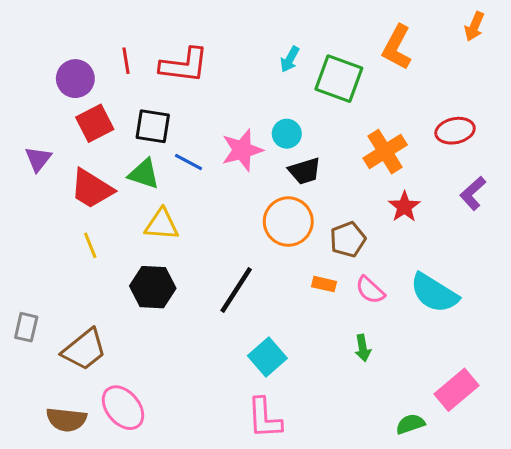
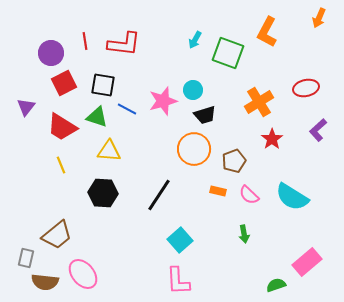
gray rectangle: (26, 327) -> (26, 258), moved

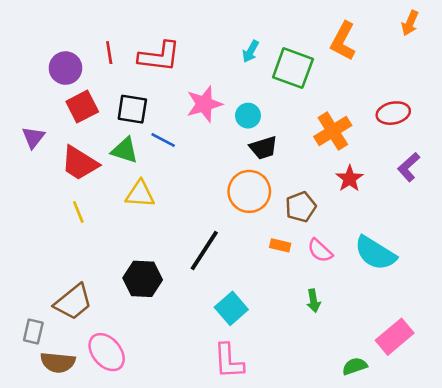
pink star: (163, 101) -> (204, 104), moved
black hexagon: (103, 193) -> (143, 279), moved

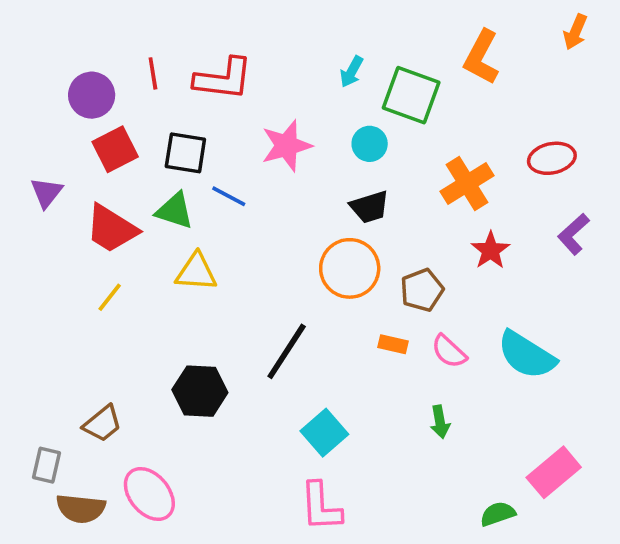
cyan circle: (248, 116) -> (370, 144), moved
yellow line: (78, 212) -> (110, 297), turned 60
brown trapezoid: (73, 302) -> (102, 424), size x0.7

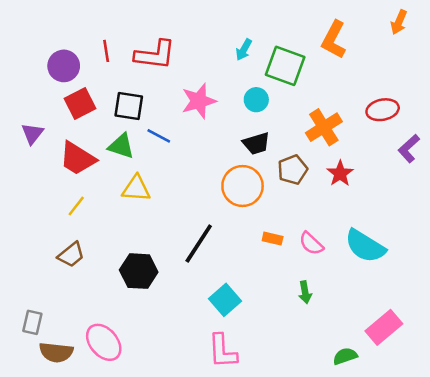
purple L-shape: (574, 234) -> (409, 148), moved
brown pentagon: (422, 290) -> (293, 170), moved
brown trapezoid: (102, 424) -> (71, 255), moved

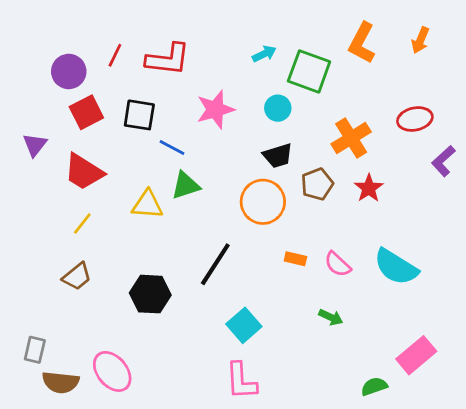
orange arrow: (399, 22) -> (420, 40), moved
cyan arrow: (244, 50) -> (264, 54), turned -145
red line: (106, 51) -> (115, 55), turned 35
green triangle: (121, 146) -> (185, 185), moved, turned -36
green arrow: (305, 292) -> (331, 317), turned -55

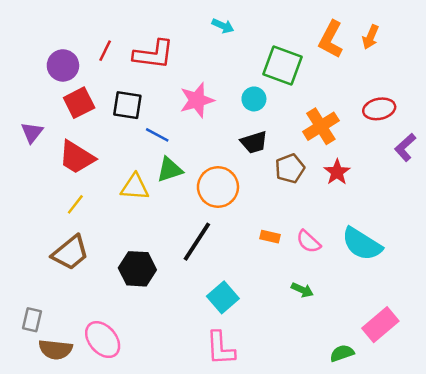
orange arrow: (420, 40) -> (370, 37), moved
cyan arrow: (264, 54) -> (223, 26), moved, turned 50
orange circle: (263, 202) -> (218, 187), moved
brown trapezoid: (77, 276) -> (70, 253), size x1.4

